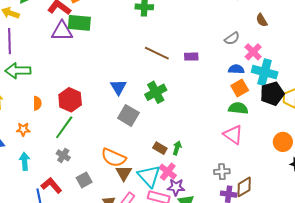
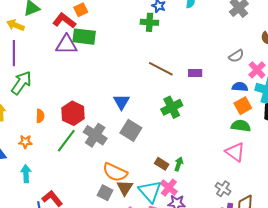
green arrow: (18, 71) -> (21, 83), turned 125
green cross: (156, 92) -> (172, 107), moved
gray cross: (63, 155) -> (95, 135), moved, size x1.6
gray cross: (222, 172) -> (223, 189), turned 35
gray square: (84, 180) -> (105, 193), moved, turned -35

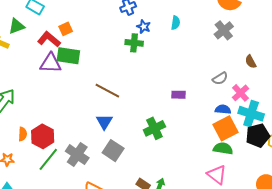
brown line: (161, 69) -> (107, 91), moved
orange square: (243, 106) -> (225, 128), size x1.4
red hexagon: (73, 113) -> (43, 136), moved

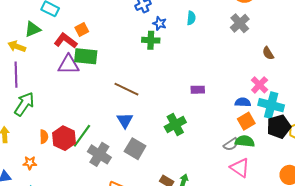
gray semicircle: (220, 78) -> (231, 144), moved
orange square: (225, 128) -> (246, 121), size x0.7
green line: (48, 159) -> (82, 136), moved

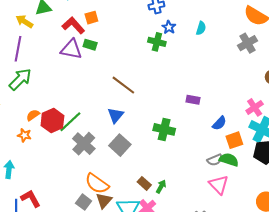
green rectangle: (86, 56) -> (90, 45), size x0.6
blue semicircle: (243, 102) -> (219, 123), moved, turned 119
green cross: (175, 125) -> (164, 129), turned 30
orange semicircle: (44, 137) -> (33, 115), turned -136
orange star: (30, 163) -> (24, 135), moved

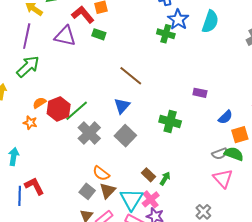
blue star: (169, 27) -> (178, 20), size x1.5
cyan semicircle: (201, 28) -> (210, 22), size x1.6
purple triangle: (71, 49) -> (65, 36), moved
orange semicircle: (97, 184) -> (101, 173), size x0.7

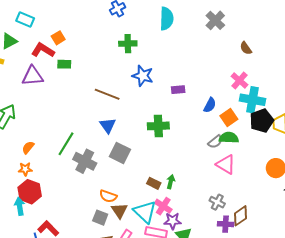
blue star: (178, 20) -> (143, 76), moved
red hexagon: (59, 109) -> (30, 192), moved

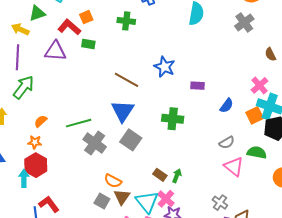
green cross: (128, 44) -> (126, 21), moved
orange square: (229, 117) -> (255, 115), moved
blue triangle: (108, 125) -> (123, 111), size x1.4
green semicircle: (229, 138) -> (257, 152), moved
green line: (66, 144) -> (79, 123), turned 35

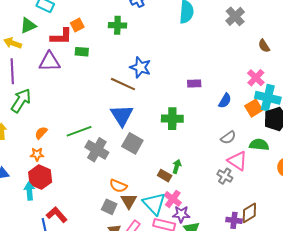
red L-shape: (69, 27) -> (61, 37), turned 145
blue star: (164, 67) -> (140, 67), moved
green arrow: (177, 176) -> (177, 166), moved
gray cross: (220, 203) -> (225, 176), moved

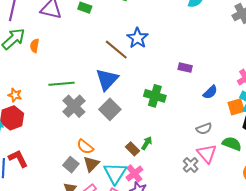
orange semicircle: (41, 133) -> (35, 46), moved, turned -48

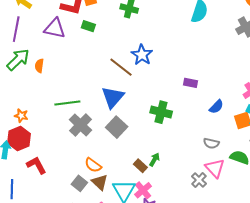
gray semicircle: (204, 129) -> (211, 143), turned 35
red L-shape: (18, 158) -> (36, 165), moved
brown triangle: (91, 164) -> (100, 182), turned -30

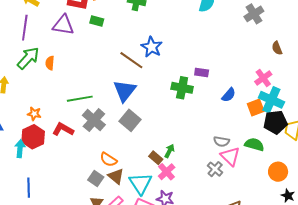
green cross: (161, 112) -> (182, 88), moved
gray semicircle: (211, 143) -> (221, 142), moved
red L-shape: (36, 165) -> (63, 129), moved, turned -30
pink cross: (143, 190) -> (167, 172), moved

